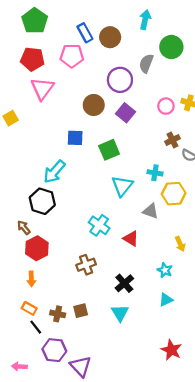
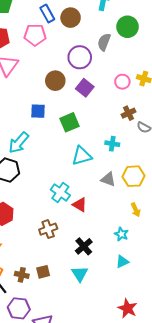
cyan triangle: (122, 186) -> (82, 156), turned 35
yellow hexagon: (174, 194) -> (134, 176), moved
red triangle: (131, 238) -> (80, 205), moved

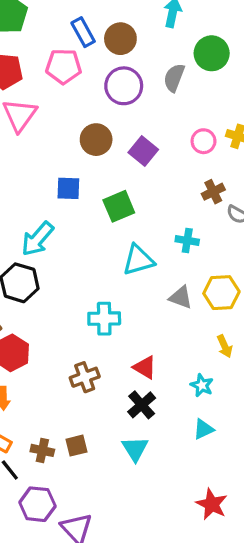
purple circle: (80, 57) -> (124, 86), moved
cyan cross: (60, 192) -> (104, 319), turned -36
red triangle: (80, 205) -> (145, 367), moved

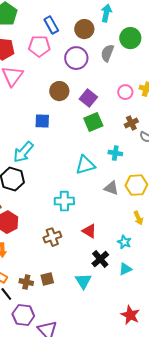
brown circle: (120, 39) -> (84, 29), moved
green square: (119, 206) -> (93, 122), moved
black cross: (142, 405) -> (100, 259), moved

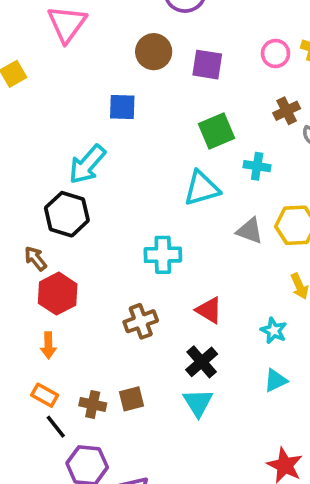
purple square: (88, 98) -> (207, 65), turned -30
green square: (93, 122) -> (216, 131), moved
black cross: (100, 259) -> (202, 362), moved

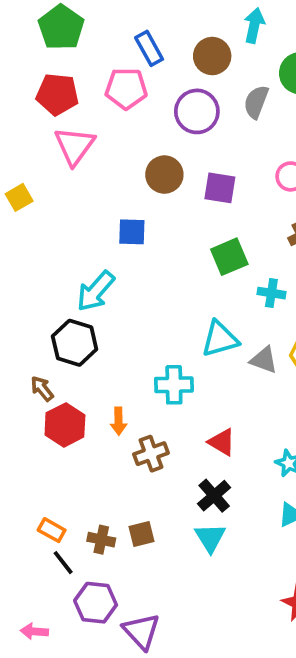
cyan triangle: (202, 188) -> (220, 339), moved
orange arrow: (48, 345) -> (119, 421), moved

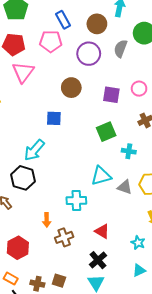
purple square: (220, 188) -> (111, 95), moved
red hexagon: (65, 425) -> (18, 248), moved
brown square: (141, 534) -> (59, 281), turned 32

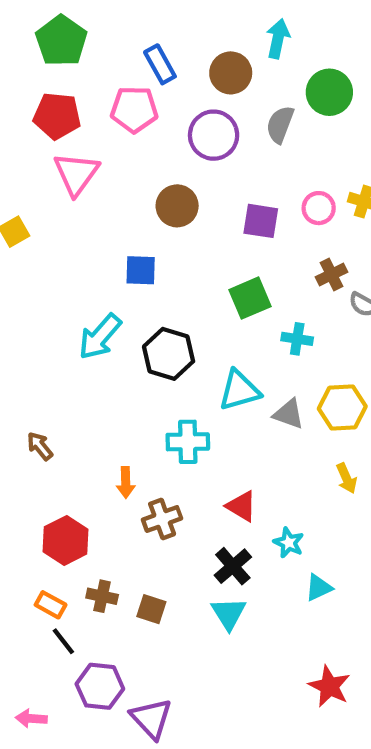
black hexagon: (23, 178) -> (169, 354), moved
cyan star: (138, 243) -> (289, 543), moved
brown cross: (37, 284) -> (102, 596), moved

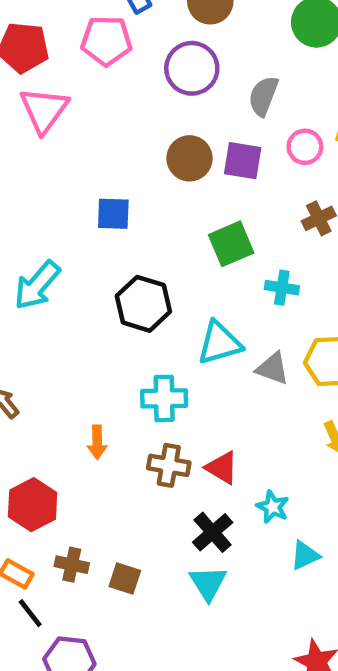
gray semicircle: (280, 124) -> (263, 96), moved
brown circle: (177, 206) -> (189, 158), moved
cyan arrow: (100, 337) -> (37, 285), moved
brown cross: (162, 519) -> (169, 465), moved, turned 30

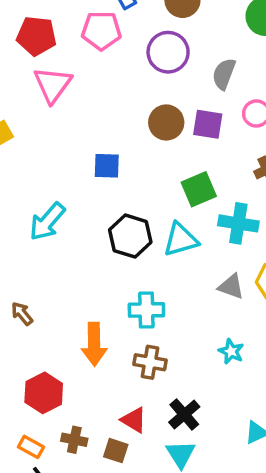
cyan cross: (282, 288) -> (238, 223), size x1.5
cyan triangle: (220, 343) -> (181, 240), moved
orange arrow: (97, 442) -> (94, 344), size x1.6
red triangle: (222, 468) -> (134, 420), moved
cyan star: (273, 507) -> (231, 351), moved

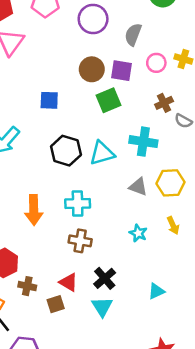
green square: (199, 189) -> (109, 100), moved
orange arrow: (94, 344) -> (34, 210), moved
brown cross: (74, 440) -> (27, 286), moved
brown square: (116, 451) -> (56, 304), turned -36

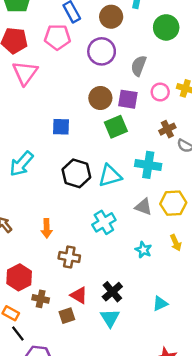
cyan cross: (78, 204) -> (104, 222), moved, turned -30
orange arrow: (34, 210) -> (47, 228), size x0.7
brown cross: (80, 241) -> (69, 257), moved

